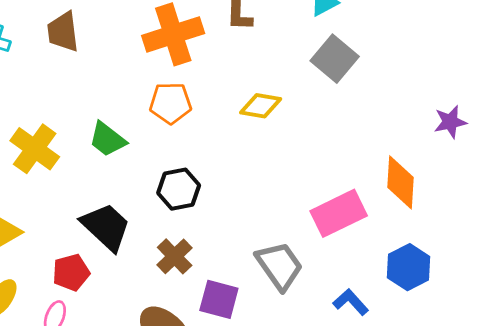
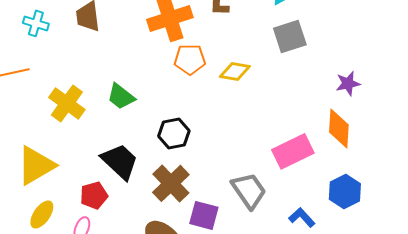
gray square: (335, 59) -> (290, 36), turned 32
orange pentagon: (171, 103) -> (190, 59), moved
purple star: (450, 122) -> (348, 83), moved
brown cross: (175, 256) -> (171, 183), size x1.4

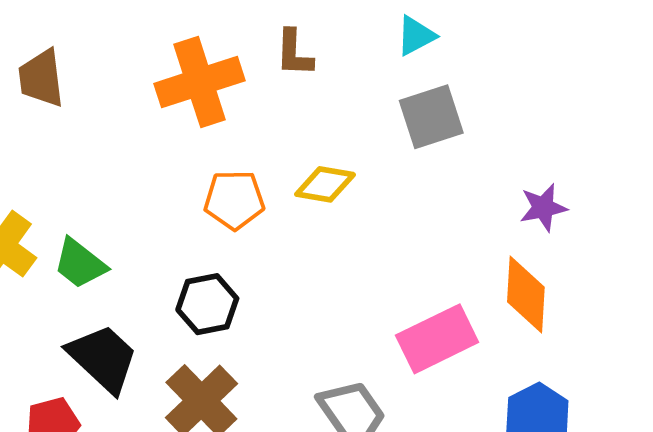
orange pentagon: (190, 59) -> (234, 200), moved
green trapezoid: (121, 96) -> (80, 264), moved

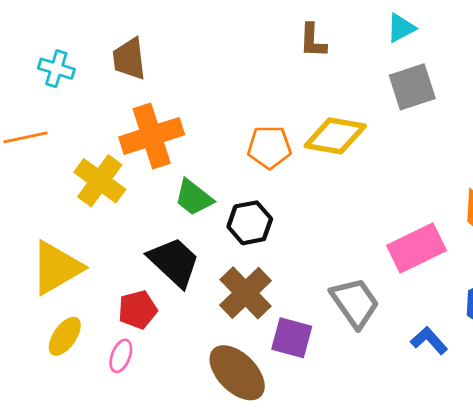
orange cross: (200, 82) -> (152, 136), moved
yellow diamond: (325, 184) -> (335, 136), size x1.4
green trapezoid: (80, 264) -> (194, 198), moved

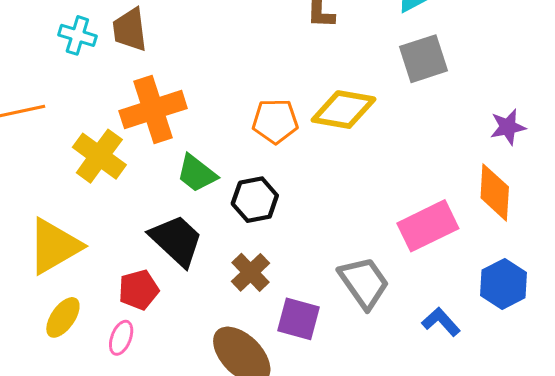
cyan cross: (56, 69) -> (77, 35), moved
brown cross: (246, 293) -> (250, 272), size x0.7

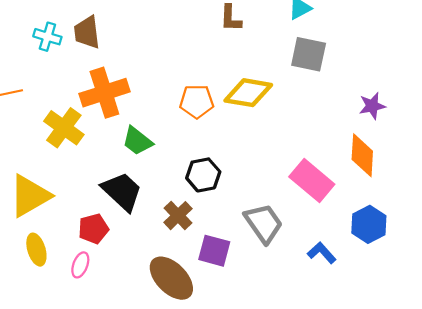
gray square: (423, 59) -> (309, 54), turned 30
black hexagon: (255, 200) -> (203, 175), moved
pink rectangle: (428, 226) -> (312, 180), turned 66
yellow ellipse: (63, 317) -> (36, 250), turned -52

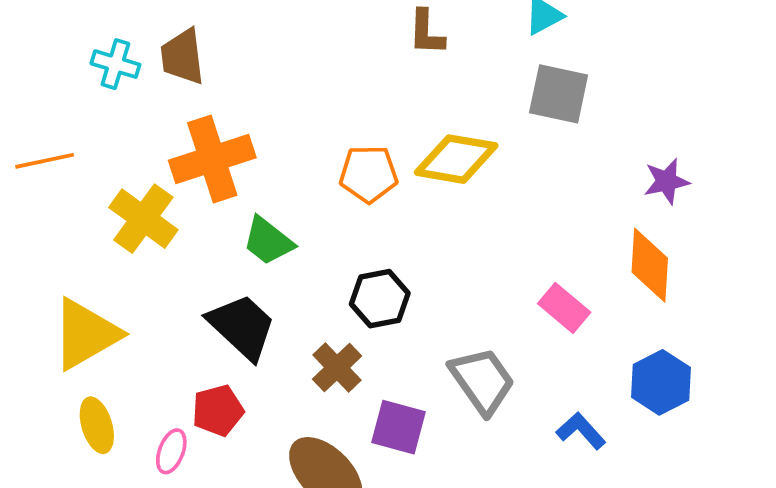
pink rectangle: (312, 180) -> (564, 308), size x0.7
red pentagon: (93, 229) -> (218, 410), moved

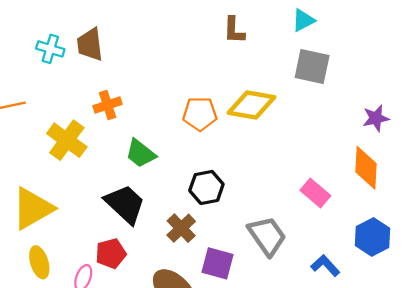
orange cross: (212, 159) -> (107, 105), size x0.6

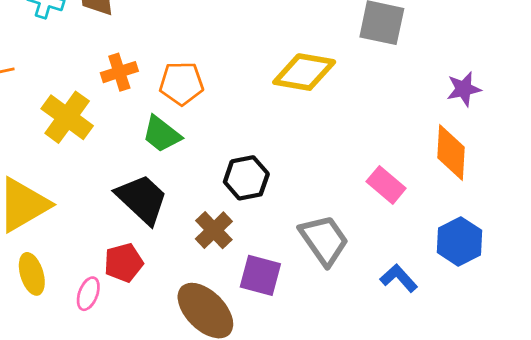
orange pentagon: (200, 114) -> (181, 83), moved

